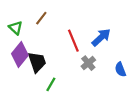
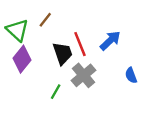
green triangle: (16, 28) -> (17, 30), size x1.5
black trapezoid: (37, 62) -> (63, 53), moved
gray cross: (88, 63) -> (84, 75), moved, size x1.5

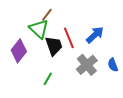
brown line: (45, 20) -> (47, 15), moved
green triangle: (17, 30) -> (39, 29), moved
gray cross: (84, 75) -> (87, 65), moved

